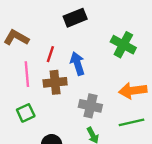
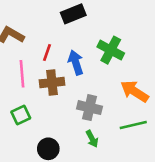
green cross: (123, 45) -> (111, 50), moved
orange arrow: (133, 91) -> (134, 91), turned 40

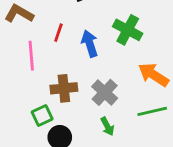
brown cross: (52, 83) -> (64, 88), moved
gray cross: (89, 108) -> (105, 92), turned 30
green square: (21, 115) -> (42, 116), moved

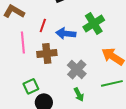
green cross: (128, 30) -> (94, 23), turned 30
blue arrow: (90, 44) -> (66, 33), turned -66
brown cross: (64, 88) -> (47, 53), moved

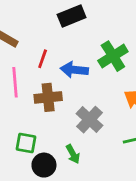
green square: (31, 86) -> (26, 143), turned 35
green arrow: (79, 94) -> (73, 154), moved

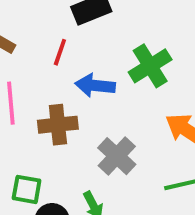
red line: (43, 59) -> (60, 52), moved

